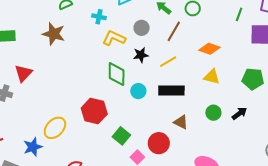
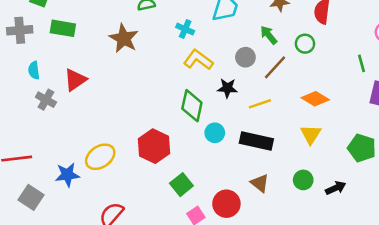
green line: (239, 14) -> (362, 63), turned -48
gray circle: (142, 28) -> (245, 57), moved
yellow triangle: (212, 77) -> (311, 134), turned 36

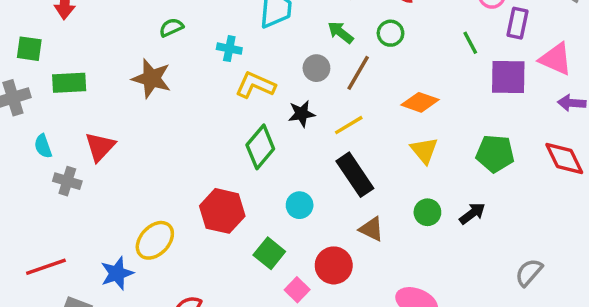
green diamond: (192, 106) -> (260, 147), turned 40
cyan circle: (215, 133) -> (300, 205), moved
black rectangle: (256, 141) -> (355, 175), turned 56

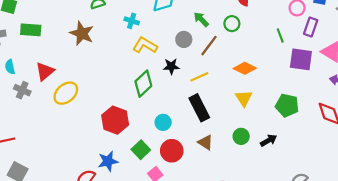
yellow ellipse: (155, 240) -> (66, 93), moved
red circle: (334, 265) -> (172, 151), moved
blue star: (117, 273) -> (108, 161), moved

